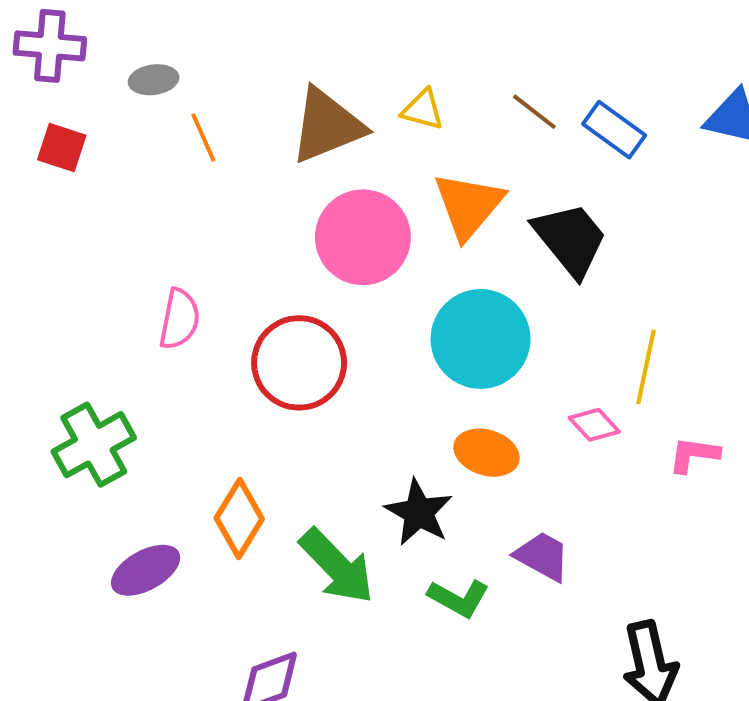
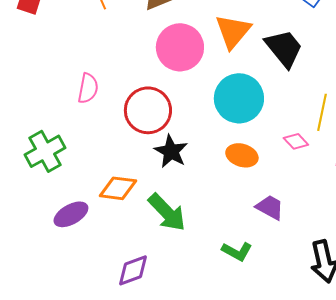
black star: (419, 512) -> (171, 151), moved
orange diamond: (239, 518) -> (118, 188), turned 66
green L-shape: (459, 598) -> (237, 251), moved

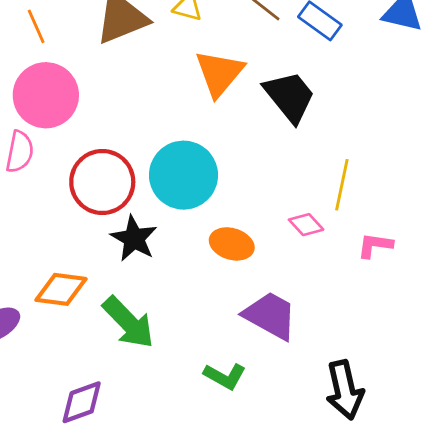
pink circle: (180, 47) -> (46, 95), moved
cyan circle: (239, 98) -> (184, 175), moved
purple trapezoid: (270, 207) -> (270, 316), size x1.4

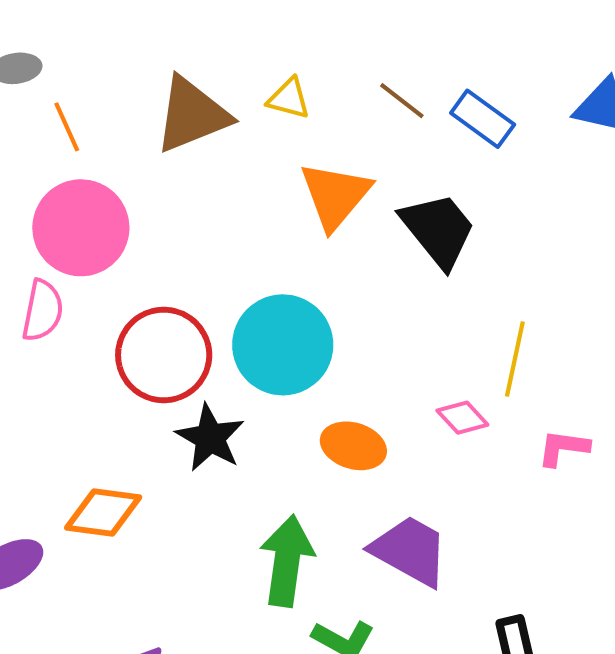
green arrow: (128, 322) -> (287, 561), moved, turned -128

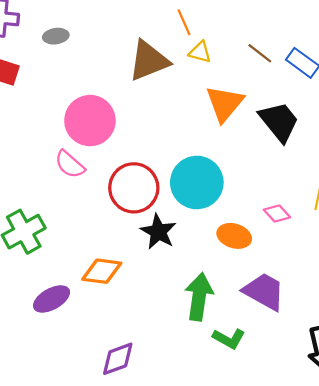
orange line: (67, 127) -> (184, 22), moved
pink semicircle: (43, 311) -> (70, 164), turned 120
pink diamond: (462, 418) -> (277, 213), moved

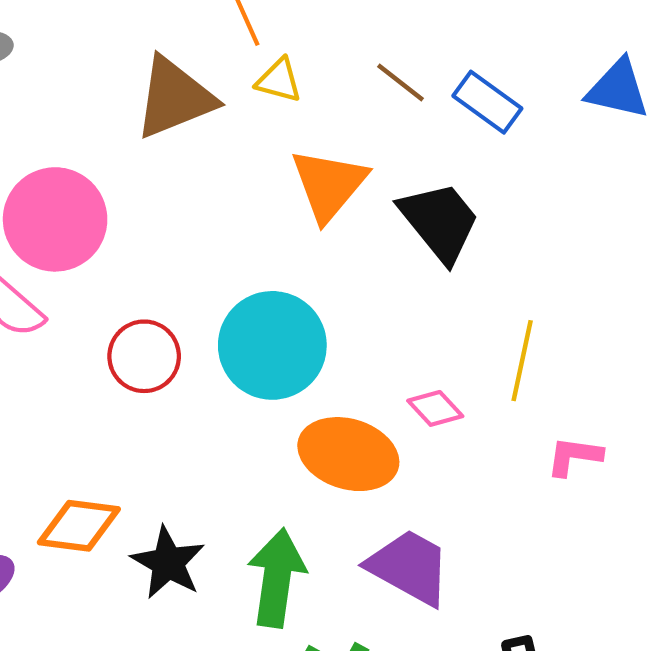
red circle: (134, 188) -> (144, 356), size x0.7
black star: (158, 232) -> (168, 563), moved
orange ellipse: (234, 236) -> (348, 454), size x1.4

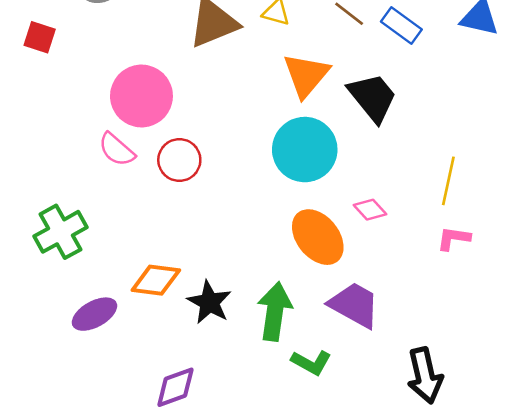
cyan circle: (272, 345) -> (305, 150), moved
red circle: (144, 356) -> (179, 160), moved
yellow line: (522, 361) -> (448, 181), moved
orange ellipse: (348, 454) -> (318, 237), turned 34

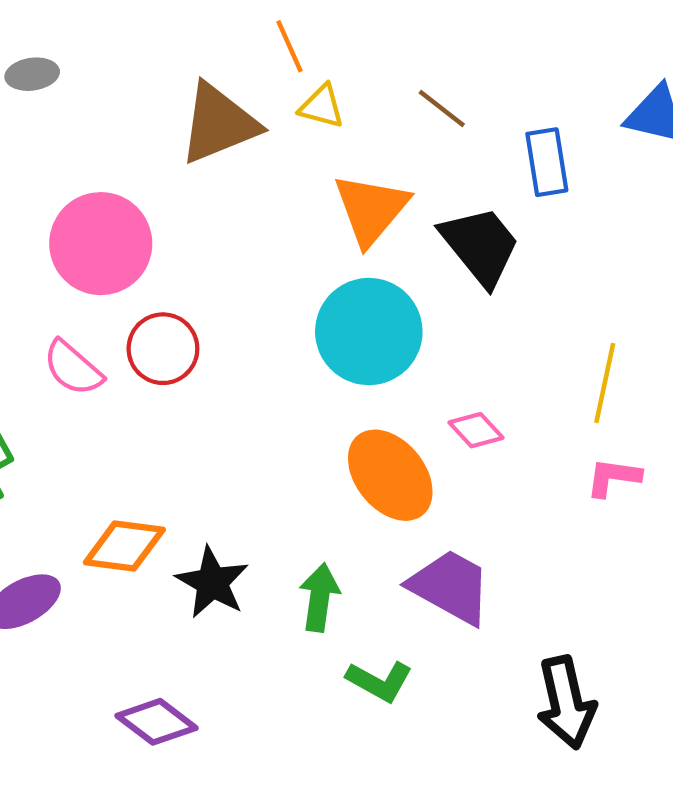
blue rectangle: (401, 25) -> (547, 162), moved, turned 45
pink semicircle: (117, 150) -> (73, 368), moved
green arrow: (275, 311) -> (319, 597), size x0.7
purple diamond: (175, 387) -> (157, 722), turned 57

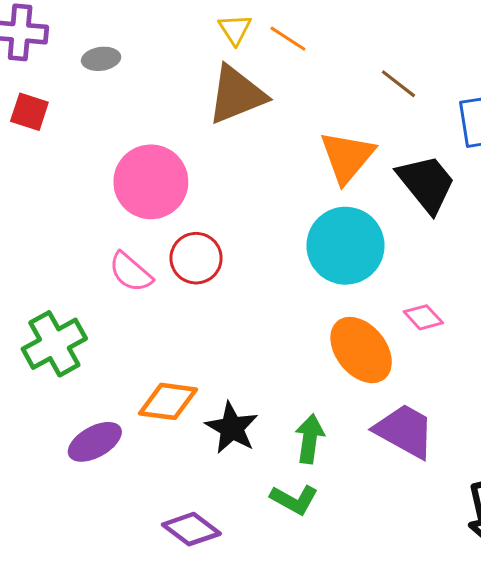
orange line: (289, 46) -> (288, 39), turned -33
yellow triangle: (322, 106) -> (235, 29), moved, turned 42
green L-shape: (380, 681) -> (294, 499), moved

